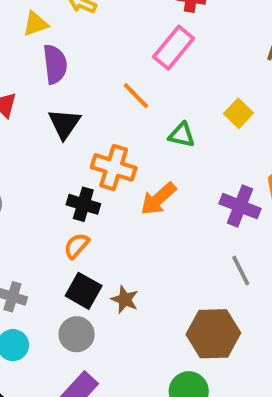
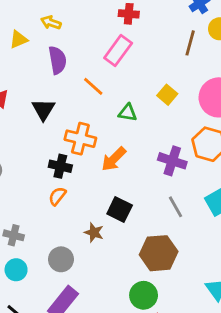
purple semicircle: (55, 64) -> (57, 60), moved
black square: (84, 291) -> (120, 210), moved

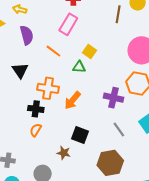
yellow square: (167, 95) -> (90, 52), moved

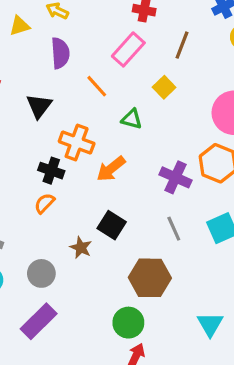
brown line: (118, 14) -> (182, 45), moved
yellow square: (90, 52) -> (164, 87), moved

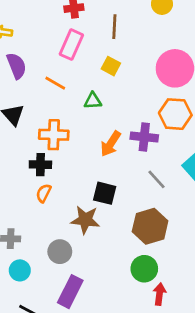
orange arrow: (111, 169) -> (111, 144), moved
brown star: (81, 248) -> (85, 220), size x1.5

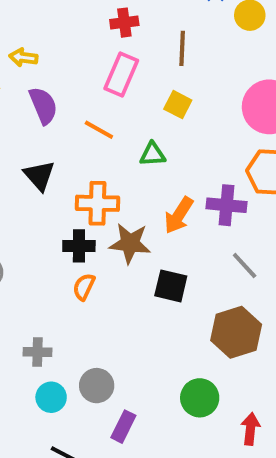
brown star: (85, 220) -> (130, 243), moved
gray circle: (60, 252) -> (97, 386), moved
green circle: (144, 269) -> (200, 398), moved
purple rectangle: (70, 292) -> (123, 427), size x0.7

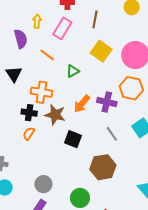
yellow arrow: (23, 57) -> (37, 21), moved, turned 80
yellow square: (178, 105) -> (101, 51), moved, size x1.5
green triangle: (153, 154) -> (73, 71), turned -32
gray circle: (97, 386) -> (43, 184), moved

